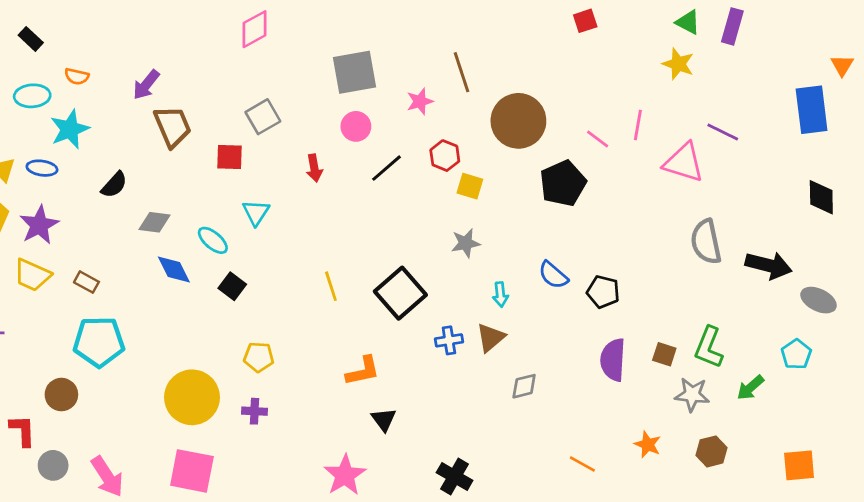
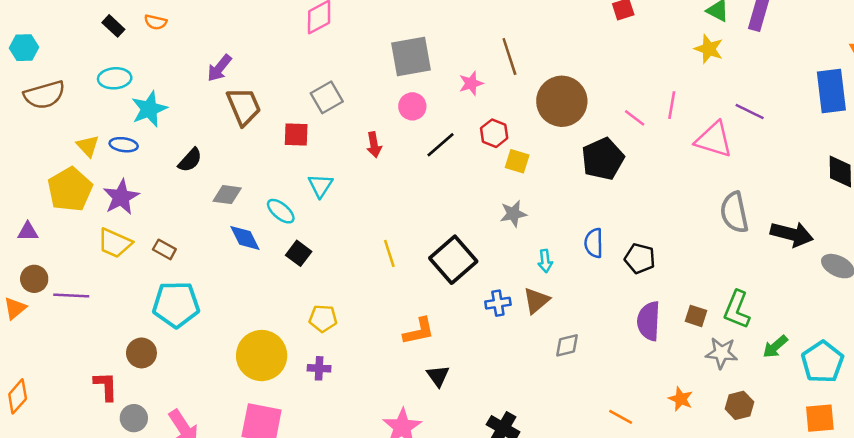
orange semicircle: (77, 76) -> (156, 22), moved
blue semicircle: (553, 275) -> (594, 243), turned 48
cyan pentagon: (796, 354) -> (822, 362), moved, size x1.5

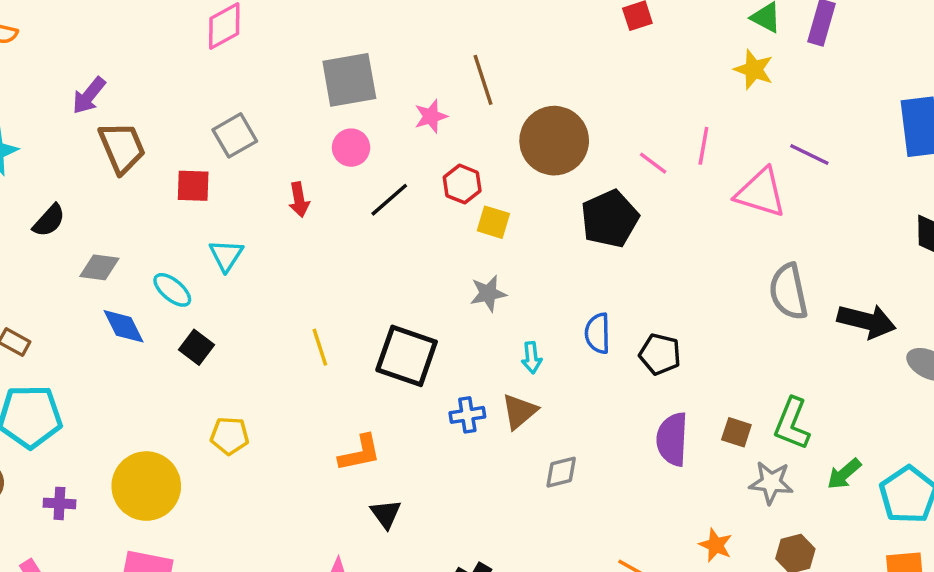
black square: (453, 260) -> (407, 356), turned -30
purple cross: (319, 368) -> (59, 503), moved

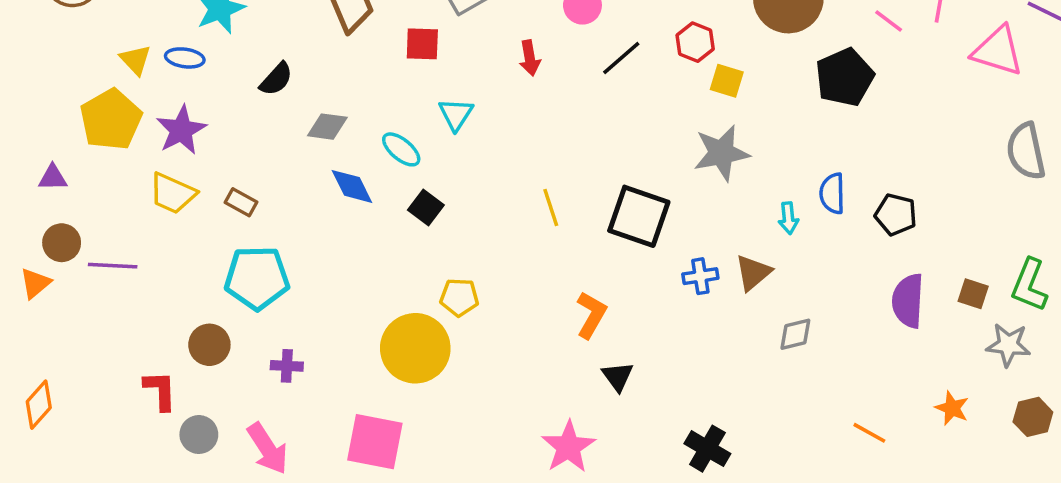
gray star: (488, 293) -> (721, 153), size x1.5
cyan arrow: (532, 358) -> (788, 218), moved
orange L-shape: (360, 453) -> (591, 315), turned -48
yellow circle: (146, 486) -> (415, 348), moved

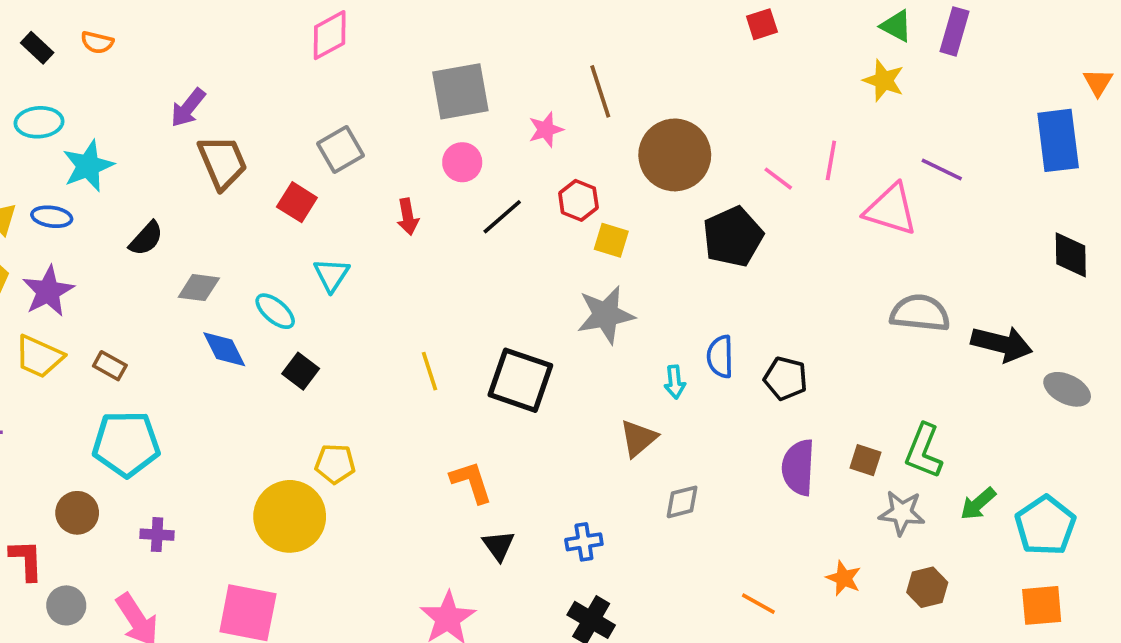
red square: (422, 44) -> (297, 202), turned 30
gray semicircle: (1026, 151) -> (920, 313), turned 108
blue cross: (700, 276) -> (584, 542), moved
orange L-shape: (591, 315) -> (471, 482), turned -48

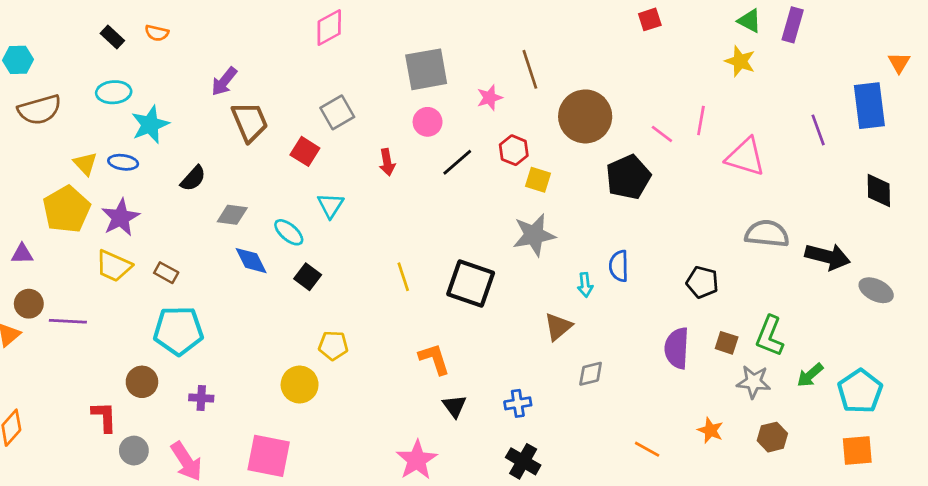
purple line: (942, 170) -> (818, 130), moved, turned 44
black pentagon: (786, 378) -> (702, 282), moved
yellow circle: (290, 516) -> (300, 385), size x0.7

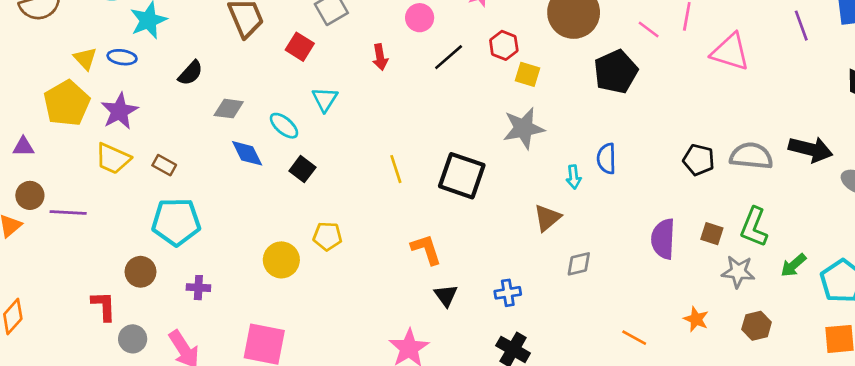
gray semicircle: (767, 234) -> (751, 156), moved
black pentagon: (702, 282) -> (699, 160), moved
yellow circle: (300, 385) -> (281, 260), moved

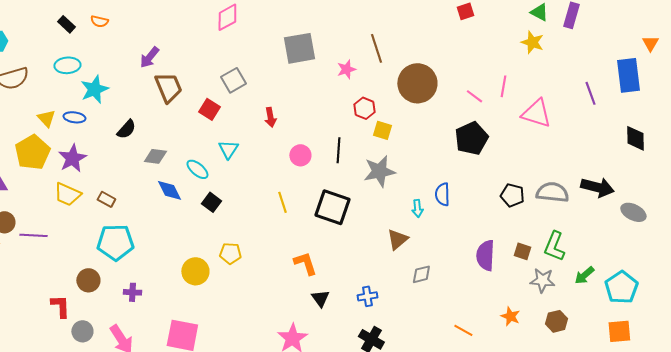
pink circle: (420, 18) -> (300, 155), moved
black line: (449, 57) -> (338, 150), moved, turned -45
black pentagon: (616, 72) -> (471, 138), moved

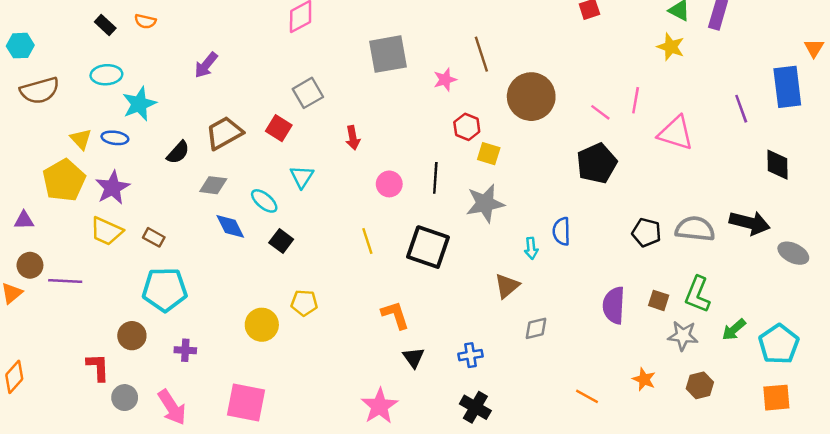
brown trapezoid: (168, 87) -> (224, 133), moved, turned -96
black diamond: (635, 138) -> (778, 165), moved

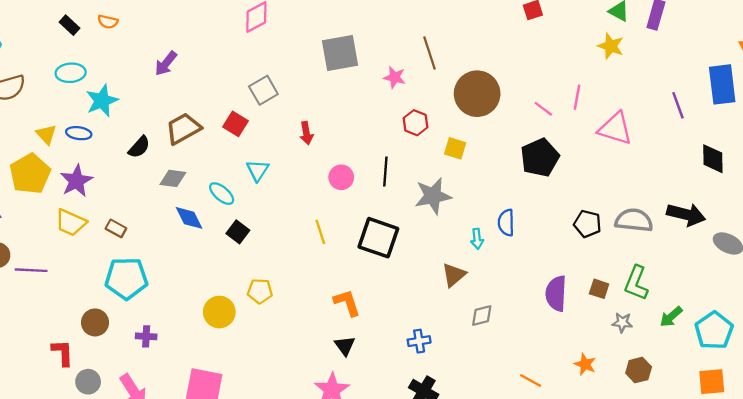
pink star: (445, 80) -> (395, 77), turned 30
yellow square: (489, 154) -> (455, 148), moved
gray star: (683, 336) -> (622, 322), size x0.7
black triangle: (413, 357) -> (345, 346), moved

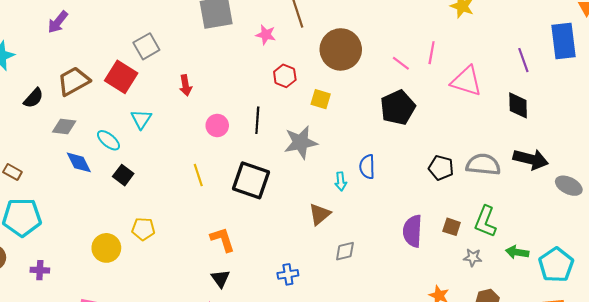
red square: (236, 124) -> (121, 77), size x1.4
black diamond: (713, 159) -> (518, 105), moved
green arrow: (671, 317) -> (517, 252), turned 50

